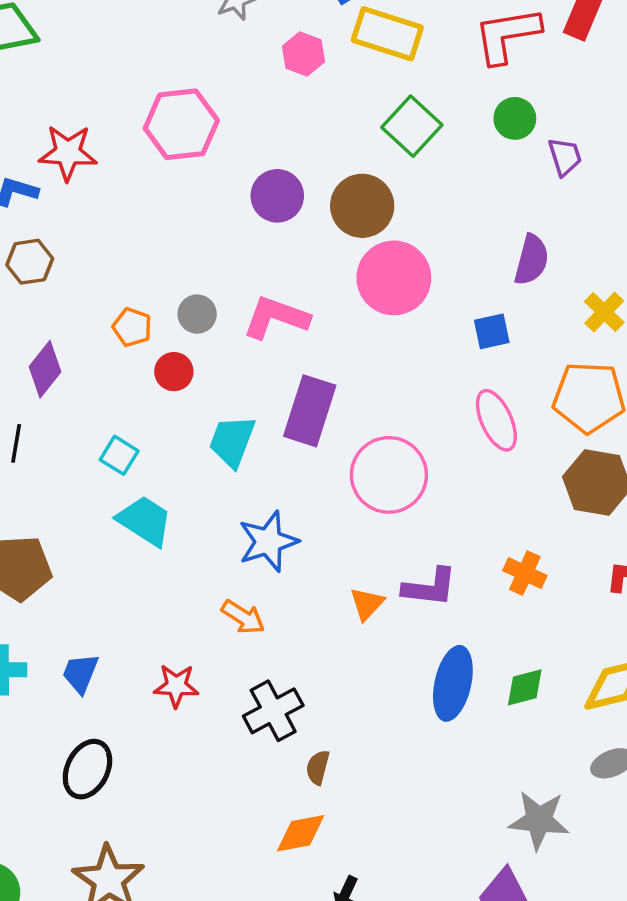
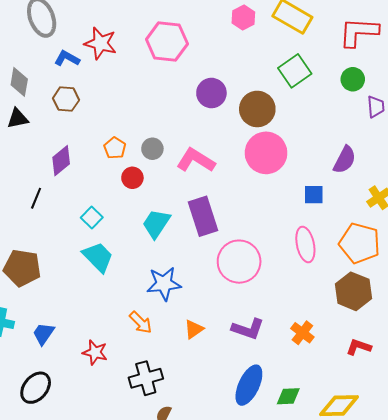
purple rectangle: (310, 411) -> (203, 216), turned -48
orange triangle: (367, 604) -> (194, 329), moved

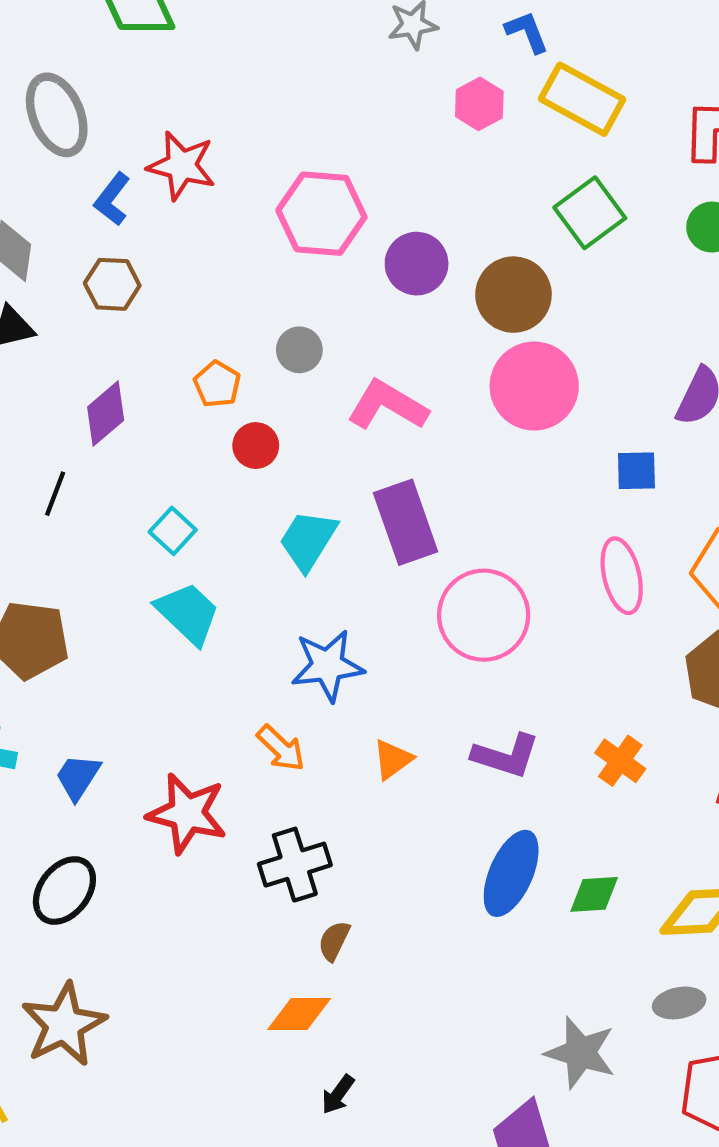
pink hexagon: (167, 42) -> (321, 214), moved
blue L-shape: (67, 58) -> (112, 199), turned -80
gray circle: (152, 149) -> (299, 350), moved
red star: (95, 352) -> (187, 813), size x1.5

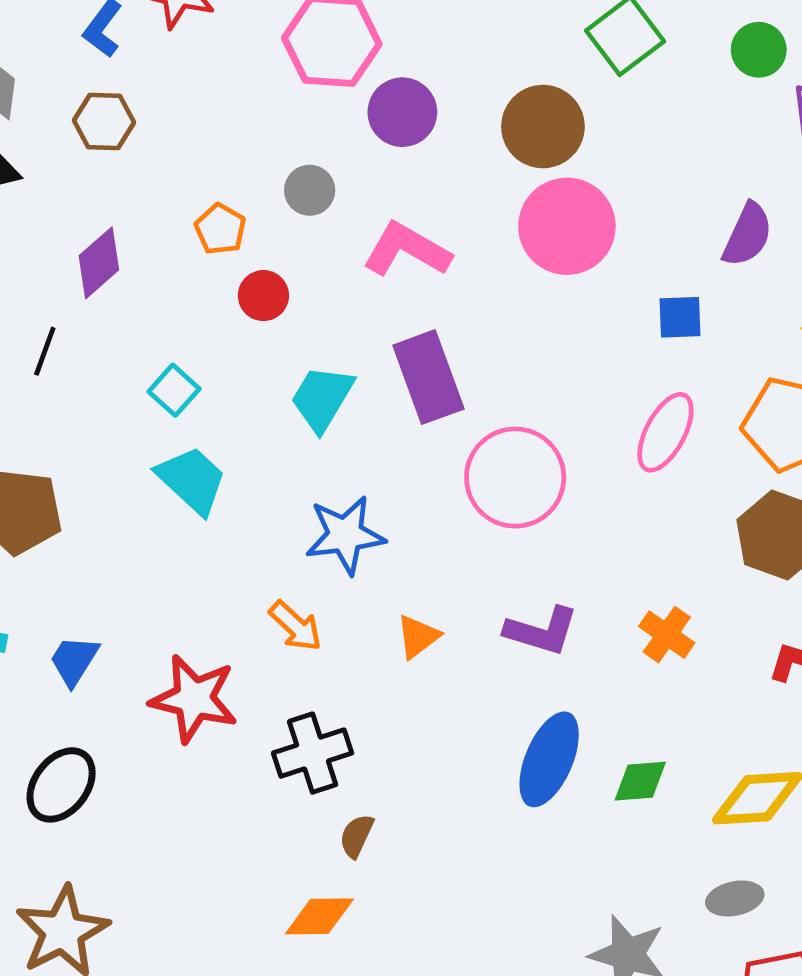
purple circle: (417, 264) -> (402, 112), moved
pink ellipse: (622, 576) -> (665, 432), turned 42

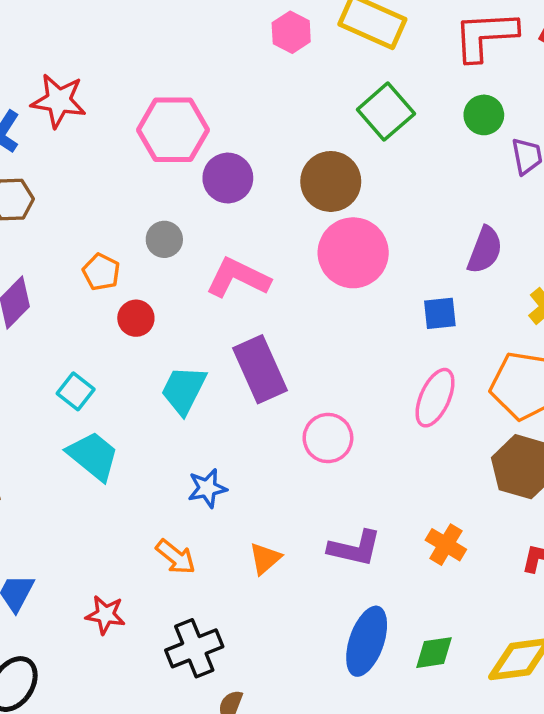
pink circle: (515, 478) -> (328, 438), size x0.7
blue star: (345, 535) -> (207, 488), size x0.7
red star: (194, 699) -> (105, 615), size x0.6

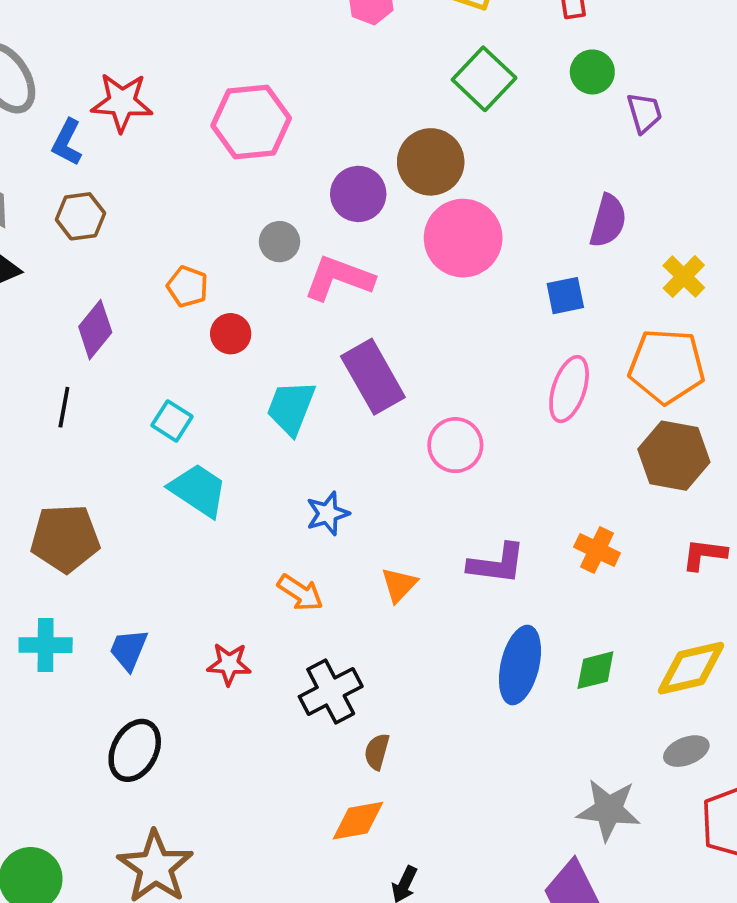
purple circle: (228, 178) -> (358, 194), moved
gray circle: (164, 239) -> (280, 242), moved

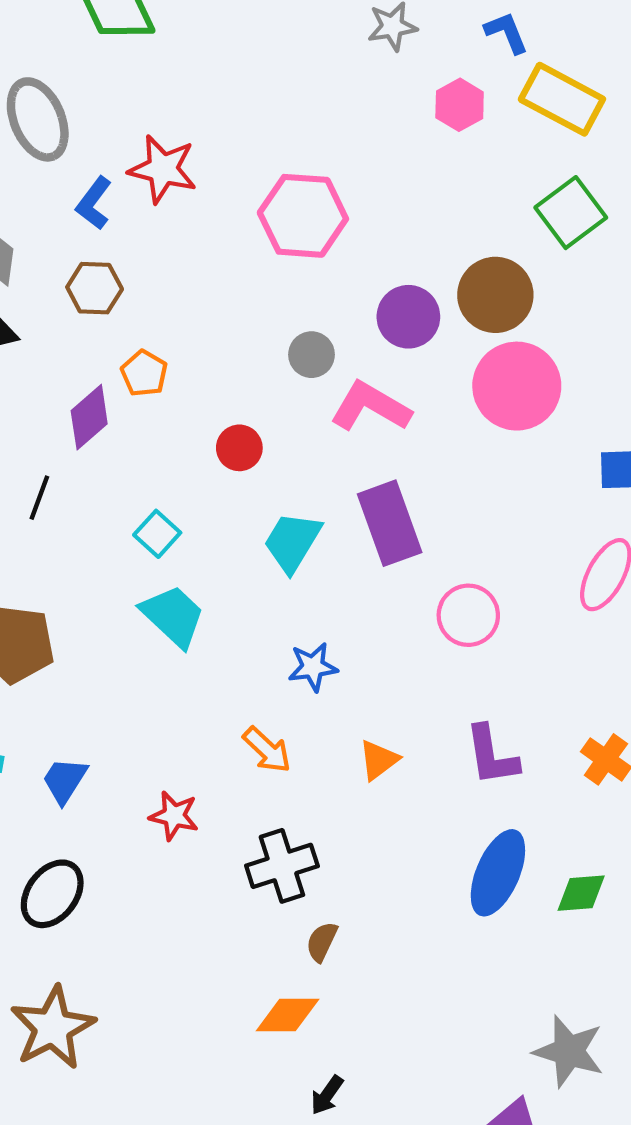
orange pentagon: (187, 287) -> (144, 373), moved
purple L-shape: (497, 564) -> (492, 755), turned 64

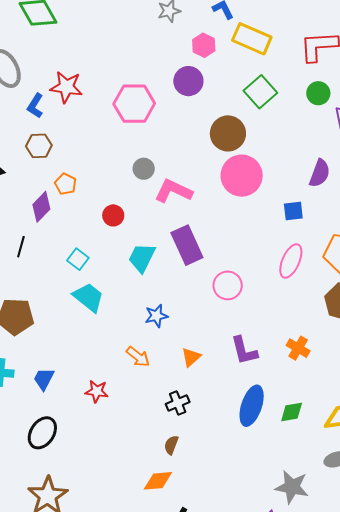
purple circle: (408, 317) -> (188, 81), moved
black cross: (282, 866) -> (178, 403), moved, size x0.7

